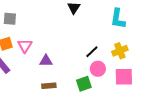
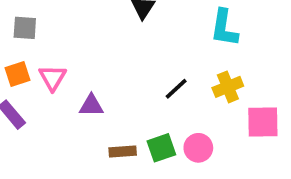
pink circle: (98, 69) -> (198, 148), moved
pink square: (124, 77) -> (263, 122), moved
brown rectangle: (49, 86) -> (123, 152), moved

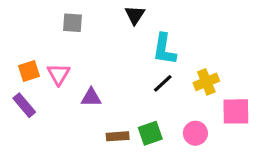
gray square: (25, 28) -> (73, 23), moved
cyan L-shape: (224, 28) -> (164, 49), moved
pink circle: (198, 148) -> (195, 133), moved

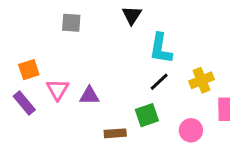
pink triangle: (59, 74) -> (58, 89), moved
green square: (150, 133) -> (147, 115), moved

